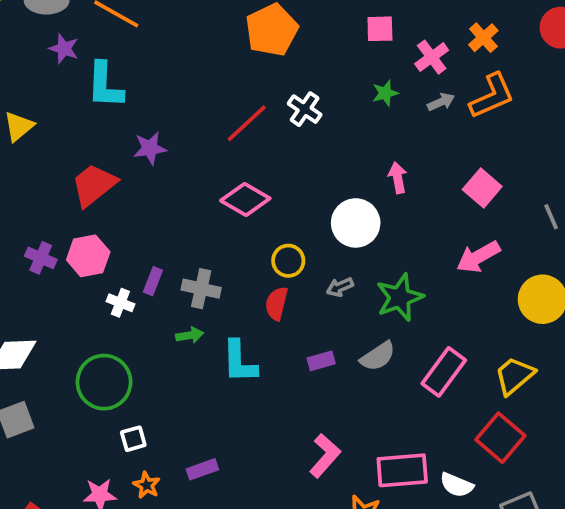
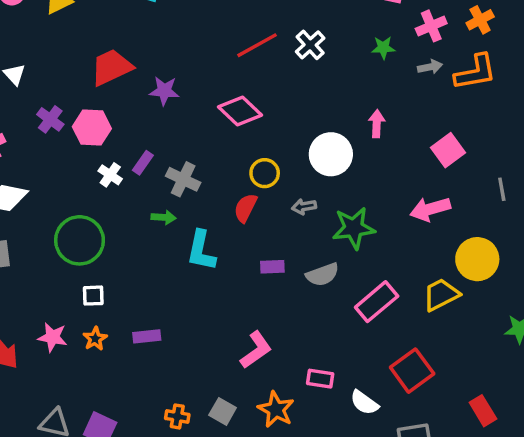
purple star: (150, 148) -> (164, 91), moved
yellow trapezoid: (514, 376) -> (441, 295), moved
pink rectangle: (402, 470) -> (320, 379), size x0.6

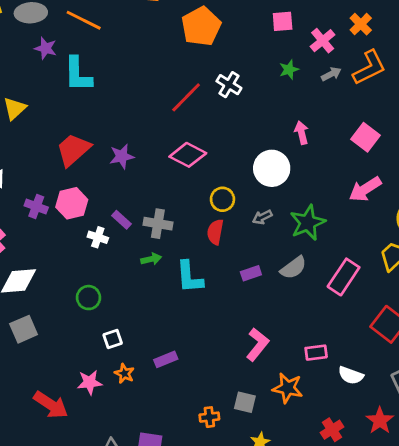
purple rectangle: (143, 163) -> (121, 220), turned -66
green circle: (80, 240) -> (88, 298), size x0.6
white semicircle: (364, 403) -> (351, 375), moved

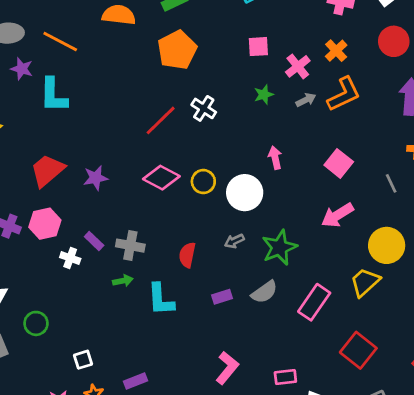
yellow circle: (222, 199) -> (203, 182), moved
green circle: (88, 298) -> (36, 323), moved

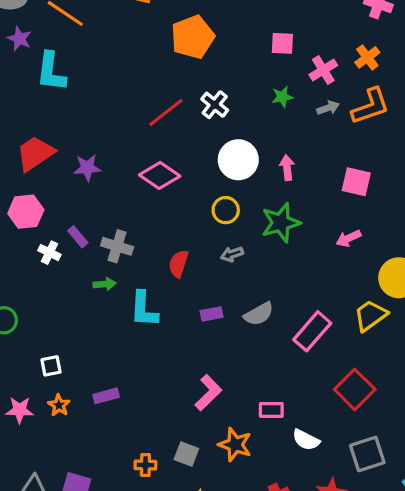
pink square: (339, 163) -> (356, 182), turned -32
yellow circle: (203, 182) -> (226, 210), moved
white circle: (245, 193) -> (238, 160), moved
pink arrow: (337, 215) -> (348, 238), size x0.7
green star: (279, 247) -> (281, 223), moved

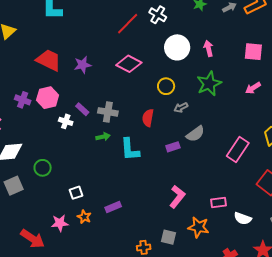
red trapezoid: (35, 153) -> (49, 60), turned 68
yellow circle: (226, 210) -> (166, 86), moved
gray semicircle: (259, 314) -> (195, 134), moved

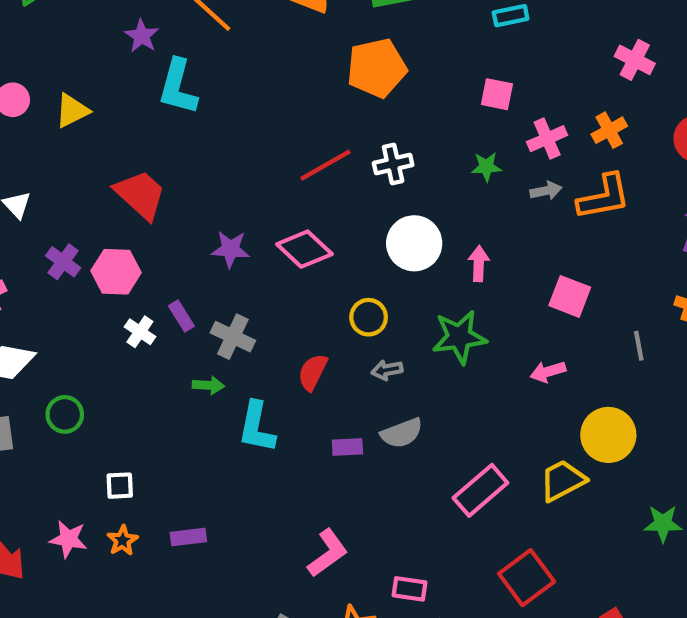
white cross: (158, 15) -> (393, 164), turned 30
purple star: (83, 65) -> (230, 249), moved

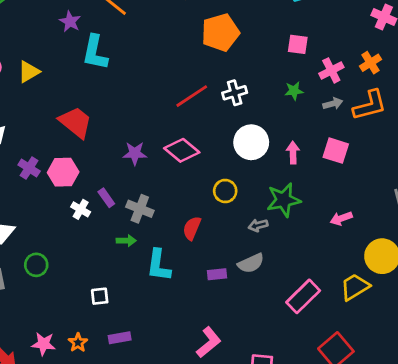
pink square: (570, 296) -> (336, 151), moved
gray arrow: (387, 370) -> (258, 225), moved
white square: (120, 486) -> (100, 296), moved

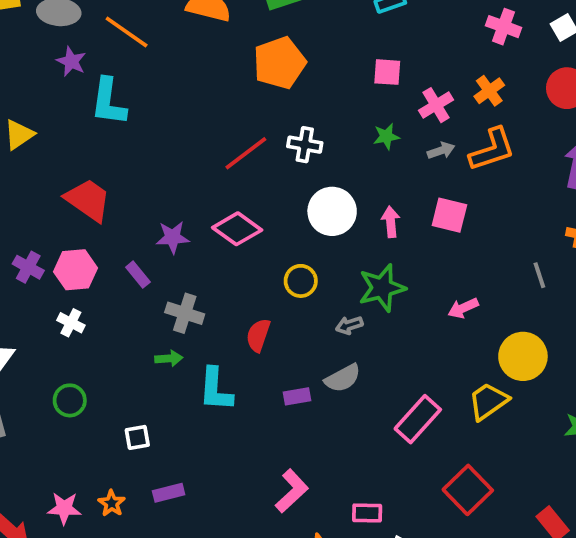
white cross: (235, 93) -> (305, 145), turned 30
purple rectangle: (106, 198) -> (138, 275), moved
white cross: (81, 209) -> (71, 323), moved
green circle: (36, 265) -> (70, 400), moved

